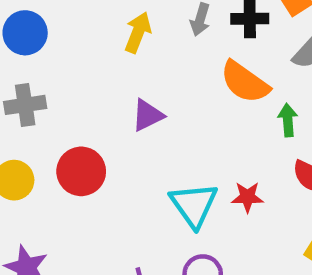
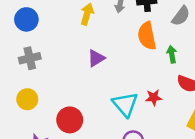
orange semicircle: (245, 82) -> (147, 36), turned 48
red circle: (81, 171) -> (70, 120), moved

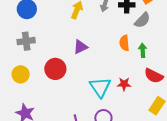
gray semicircle: (181, 16) -> (142, 20), moved
orange semicircle: (147, 36) -> (124, 43), moved, size x0.7
red circle: (70, 120) -> (55, 69), moved

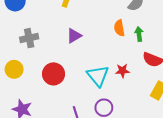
gray cross: (26, 41) -> (29, 38), moved
red circle: (55, 69) -> (54, 74), moved

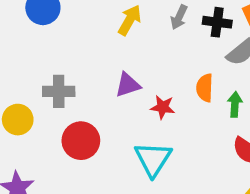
gray cross: (29, 38) -> (59, 91), moved
red star: (122, 71) -> (163, 107), moved

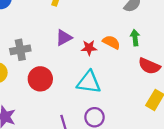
orange semicircle: (205, 88) -> (111, 42), moved, turned 126
cyan triangle: (153, 159) -> (89, 82), turned -45

